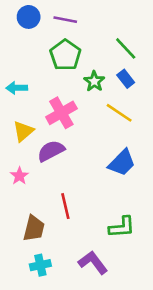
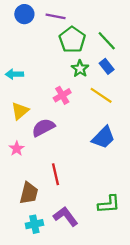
green pentagon: (65, 55) -> (72, 40), moved
pink cross: (61, 113) -> (62, 95), moved, size x0.7
green L-shape: (122, 227) -> (109, 204), moved
purple L-shape: (93, 263) -> (66, 216), moved

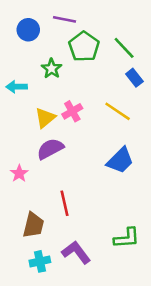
blue circle: (24, 14) -> (28, 30), moved
blue rectangle: (107, 66) -> (134, 78), moved
green star: (80, 69) -> (52, 69), moved
yellow triangle: (20, 111) -> (45, 118), moved

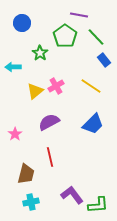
purple line: (64, 19) -> (79, 15), moved
purple semicircle: (50, 149) -> (49, 122), moved
green L-shape: (127, 238) -> (98, 205), moved
purple L-shape: (76, 252) -> (72, 195), moved

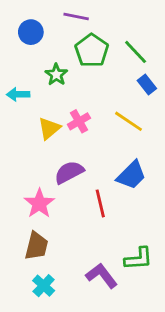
purple line: (79, 15) -> (76, 17), moved
pink star: (15, 134) -> (39, 203), moved, size x1.5
red line: (50, 157) -> (100, 203), moved
cyan cross: (31, 202) -> (44, 286), turned -35
green L-shape: (98, 205) -> (138, 259), moved

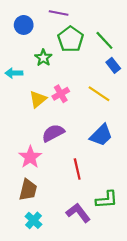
red line: (100, 203) -> (77, 169), moved

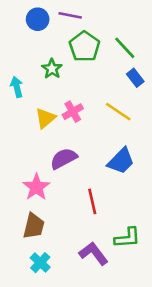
blue circle: (24, 25) -> (38, 19), moved
cyan arrow: (14, 73) -> (17, 87), turned 77

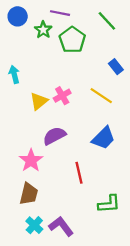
blue circle: (38, 19) -> (18, 16), moved
green line: (125, 48) -> (107, 21), moved
green star: (52, 69) -> (43, 30), moved
purple L-shape: (94, 253) -> (61, 226), moved

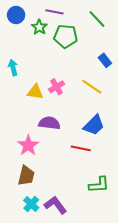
green pentagon: (72, 40) -> (66, 36), turned -30
yellow triangle: (39, 101) -> (35, 92), turned 48
purple semicircle: (54, 136) -> (49, 123), turned 35
red line: (79, 173) -> (81, 148), moved, turned -66

